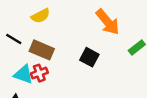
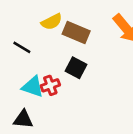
brown rectangle: (42, 50) -> (76, 33), moved
black square: (89, 57) -> (76, 68), moved

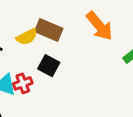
yellow semicircle: (52, 22) -> (27, 37), moved

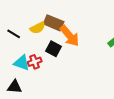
orange arrow: (99, 26) -> (70, 36), moved

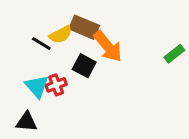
black line: (14, 34) -> (41, 43), moved
cyan triangle: (22, 63) -> (37, 86), turned 30

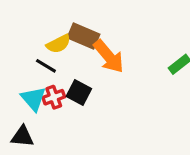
black line: (41, 43) -> (46, 66), moved
black square: (84, 66) -> (79, 92), moved

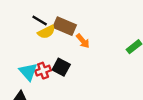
orange arrow: (109, 56) -> (83, 41), size x0.6
black line: (46, 66) -> (40, 21), moved

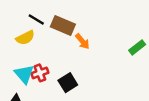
yellow semicircle: (46, 32) -> (25, 38), moved
black square: (61, 67) -> (68, 83), moved, turned 30

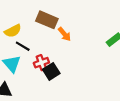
black line: (36, 19) -> (23, 46), moved
red cross: (40, 73) -> (41, 63), moved

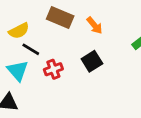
orange arrow: (64, 34) -> (95, 25), moved
black square: (51, 71) -> (92, 61), moved

